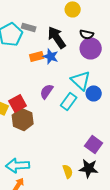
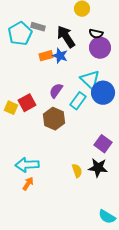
blue circle: (94, 93) -> (103, 93), size x1.5
brown hexagon: (23, 119) -> (54, 119), moved

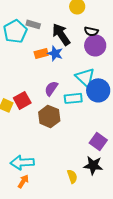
cyan rectangle: (78, 101) -> (73, 98), turned 48
yellow semicircle: (77, 171) -> (72, 176), moved

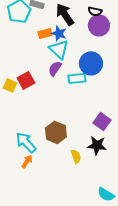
cyan triangle: (85, 77) -> (59, 49), moved
blue circle: (98, 90) -> (91, 63), moved
brown hexagon: (49, 116) -> (56, 132), moved
cyan arrow: (22, 162) -> (26, 142), turned 50

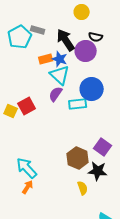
purple circle: (99, 25) -> (86, 51), moved
brown hexagon: (56, 132) -> (78, 158), moved
yellow semicircle: (76, 156) -> (83, 188), moved

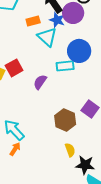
blue star: (60, 59) -> (57, 20), moved
purple semicircle: (56, 94) -> (40, 82), moved
black star: (98, 171) -> (85, 165), moved

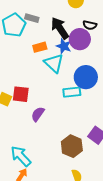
red square: (14, 68) -> (21, 94), turned 36
purple semicircle: (40, 82) -> (38, 114), moved

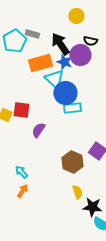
orange rectangle: (40, 47) -> (40, 63), size x1.6
blue circle: (86, 77) -> (65, 93), moved
cyan arrow: (21, 156) -> (21, 172), size x0.6

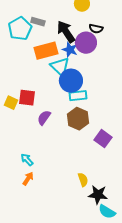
brown hexagon: (72, 162) -> (78, 119), moved

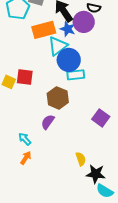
cyan triangle: (60, 67) -> (58, 46), turned 40
purple semicircle: (44, 118) -> (48, 122), moved
brown hexagon: (78, 119) -> (58, 98), moved

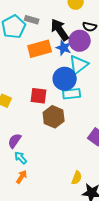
cyan triangle: (58, 46) -> (79, 65), moved
red square: (25, 77) -> (39, 96), moved
purple semicircle: (48, 122) -> (15, 141), moved
yellow semicircle: (81, 159) -> (77, 178), turned 40

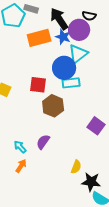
purple semicircle: (15, 141) -> (43, 142), moved

